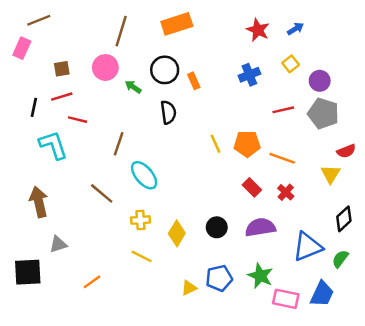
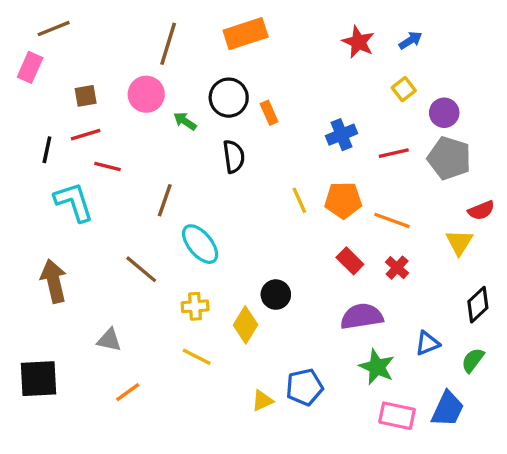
blue cross: (249, 75) -> (341, 135), moved
black circle: (217, 227) -> (276, 295), moved
gray triangle: (58, 244) -> (109, 340), moved, turned 30
blue triangle: (308, 247) -> (427, 343), size x0.6
green star: (260, 276) -> (377, 367), moved

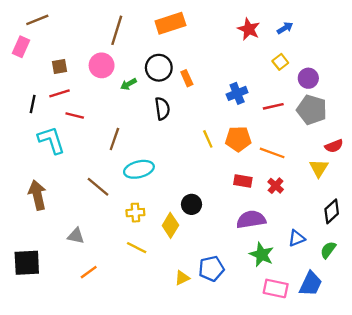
green arrow: (185, 121) -> (128, 84), turned -63
cyan ellipse: (200, 244) -> (139, 169), turned -64
red rectangle: (350, 261) -> (243, 181), turned -36

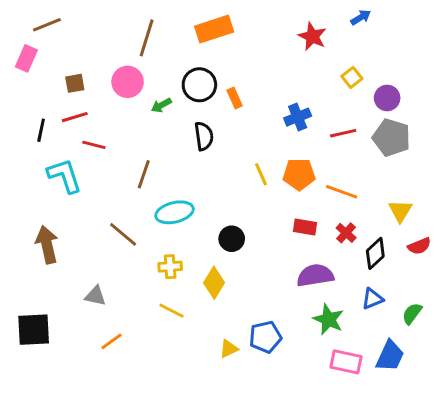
blue arrow: (285, 28) -> (361, 17), moved
red semicircle: (334, 146) -> (419, 246), moved
black circle: (191, 204) -> (232, 239), moved
black diamond: (332, 211) -> (375, 253), moved

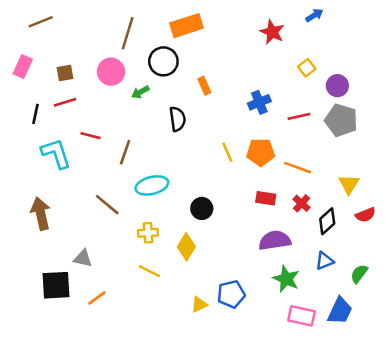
pink rectangle: (26, 58) -> (23, 67), moved
black circle: (199, 85) -> (163, 61), moved
red line: (94, 145) -> (91, 136), moved
black square: (34, 330) -> (56, 285), moved

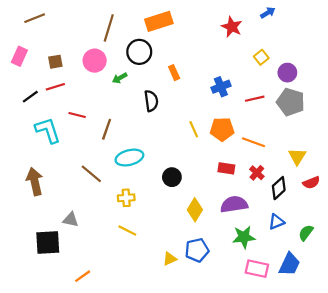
black line: (36, 114) -> (30, 97), turned 42
yellow diamond: (186, 247) -> (195, 210), moved
green star: (286, 279) -> (244, 237), turned -30
orange line: (97, 298) -> (83, 276), moved

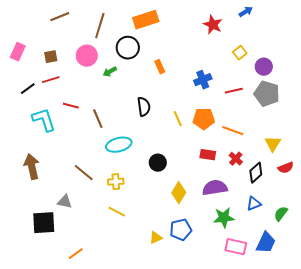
brown line: (35, 18) -> (60, 17), moved
black semicircle: (151, 101) -> (144, 107), moved
brown line: (107, 129) -> (98, 119), turned -42
brown line: (91, 174) -> (84, 173), moved

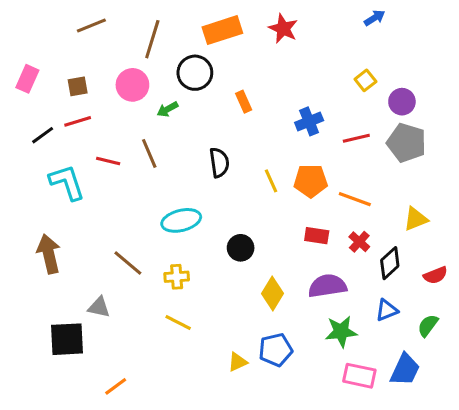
red star: (213, 25) -> (283, 29), moved
brown line: (98, 119) -> (149, 153), moved
yellow triangle: (273, 144) -> (416, 219), turned 36
red semicircle: (286, 168) -> (435, 275), moved

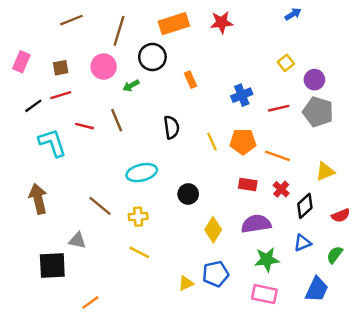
red star: (283, 29) -> (222, 22), turned -30
pink rectangle: (359, 376) -> (264, 294), moved

